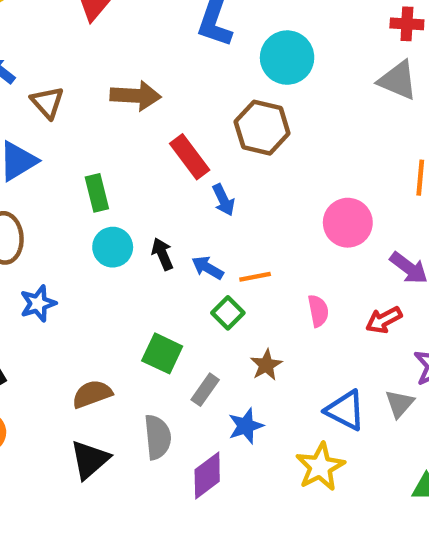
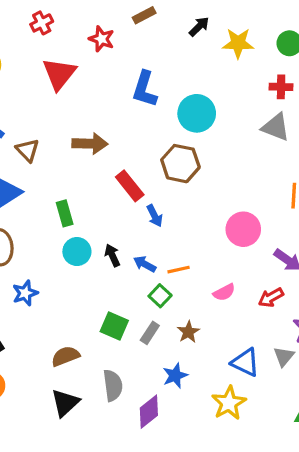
pink semicircle: (318, 311) -> (224, 292), turned 75
gray rectangle: (205, 390) -> (150, 333), moved

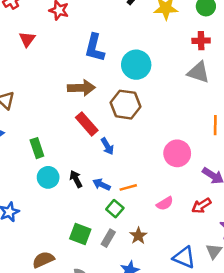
red triangle: (59, 74) -> (27, 39), size x0.6
brown arrow: (90, 144) -> (81, 88), moved

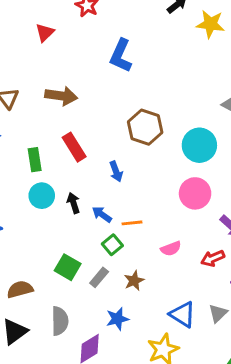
cyan circle: (136, 65) -> (199, 145), moved
brown arrow: (81, 88) -> (61, 96), moved
red rectangle: (87, 124) -> (74, 147), moved

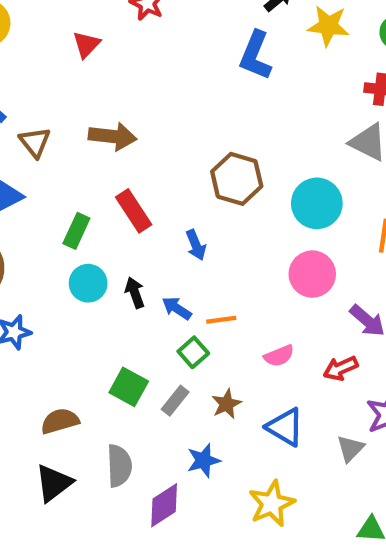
blue L-shape: (121, 56) -> (255, 55), moved
green rectangle: (35, 160) -> (76, 231), turned 35
blue triangle: (183, 314) -> (285, 427), moved

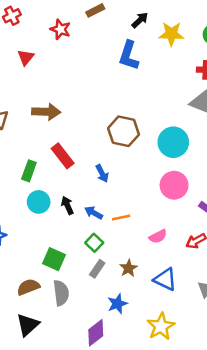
green square: (193, 352) -> (94, 243), moved
green square: (129, 387) -> (54, 259), moved
gray semicircle: (119, 466) -> (61, 293), moved

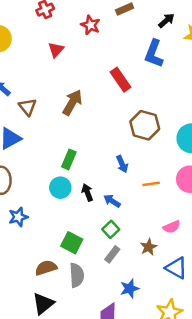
brown arrow: (46, 112) -> (72, 102), turned -65
red rectangle: (63, 156) -> (121, 80), moved
green rectangle: (29, 171) -> (69, 159), moved
orange line: (121, 217) -> (151, 184), moved
brown star: (129, 268) -> (149, 247), moved

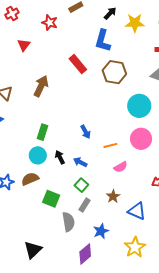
brown hexagon: (145, 125) -> (114, 72), moved
pink semicircle: (172, 227) -> (121, 167), moved
brown semicircle: (46, 268) -> (30, 179), moved
gray semicircle: (77, 275) -> (68, 222), moved

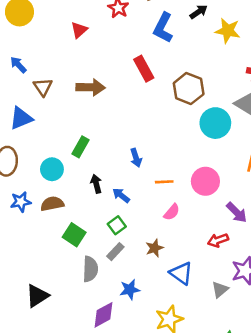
blue L-shape: (103, 41) -> (163, 28), moved
brown arrow: (41, 86) -> (91, 87), turned 55
cyan circle: (139, 106) -> (215, 123), moved
cyan circle: (38, 155) -> (52, 169), moved
pink semicircle: (121, 167) -> (172, 212), turned -32

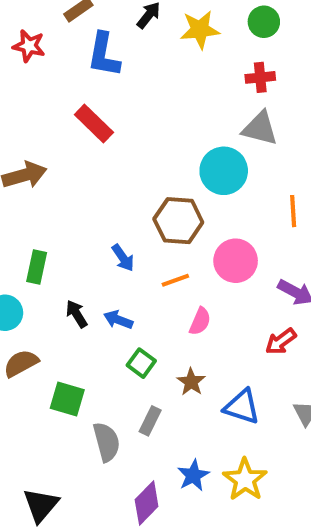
brown hexagon: (189, 89) -> (178, 221), moved
green square: (117, 225) -> (141, 363), moved
gray rectangle: (115, 252) -> (150, 421), moved
blue star: (130, 290) -> (193, 475), moved

